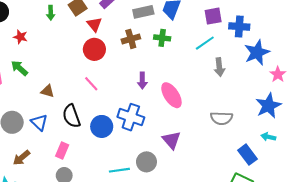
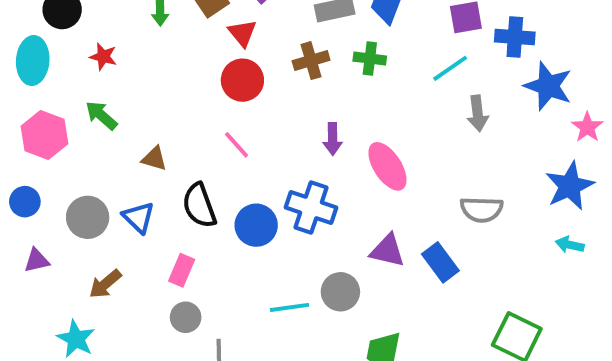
blue star: (257, 52) -> (548, 86), turned -30
purple triangle: (171, 140) -> (387, 251), turned -36
blue rectangle: (248, 155) -> (440, 262), moved

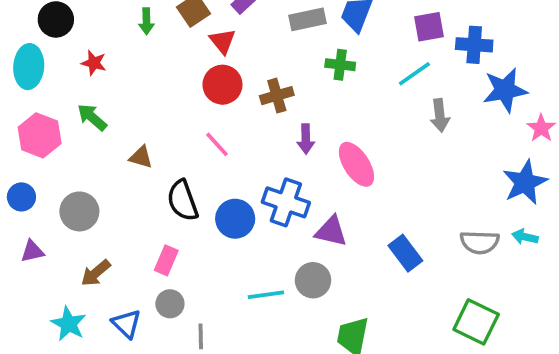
brown cross: (311, 61) -> (277, 96), moved
blue star: (548, 86) -> (505, 90), turned -30
gray semicircle: (482, 209) -> (480, 242), moved
blue triangle: (139, 217) -> (126, 324), moved
purple triangle: (387, 251) -> (331, 231), moved

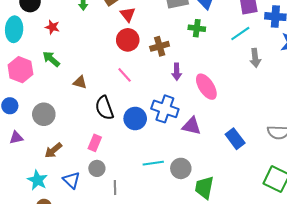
gray circle: (313, 280) -> (181, 168), moved

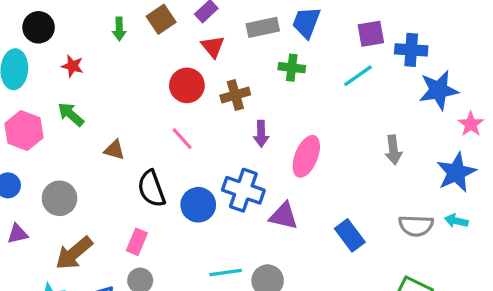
red triangle: (128, 14) -> (213, 47), moved
gray arrow: (255, 58) -> (393, 150), moved
pink ellipse: (206, 87) -> (306, 156), turned 55
brown arrow: (53, 150) -> (74, 253), size x1.4

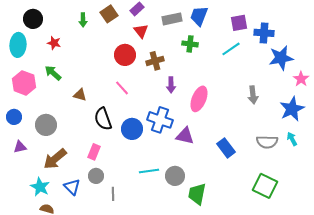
cyan arrow: (456, 221) -> (292, 139), turned 48

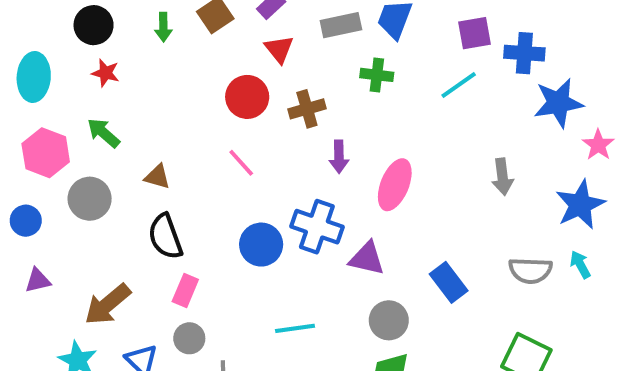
black circle: (33, 19) -> (94, 25), moved
black semicircle: (103, 119) -> (165, 237), moved
gray circle: (46, 125) -> (90, 199), moved
gray circle: (175, 176) -> (389, 320), moved

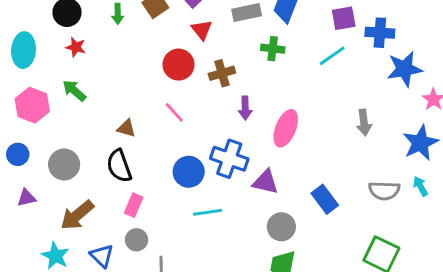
brown triangle: (157, 177) -> (126, 128), moved
gray circle: (90, 199) -> (64, 165), moved
cyan line: (295, 328) -> (207, 212), moved

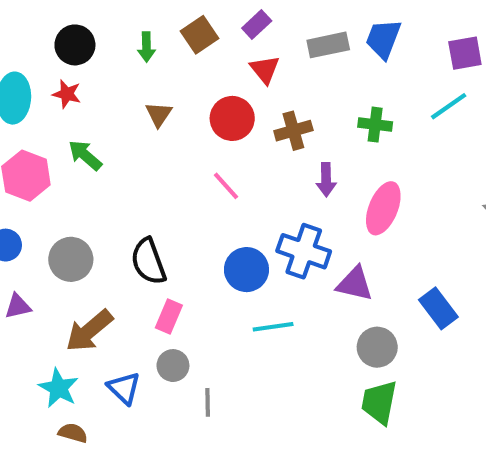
red star: (76, 47) -> (67, 94), moved
green cross: (273, 49) -> (375, 125), moved
brown triangle: (126, 128) -> (159, 114), moved, turned 48

